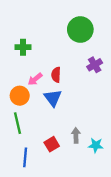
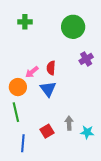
green cross: (23, 47) -> (25, 22), moved

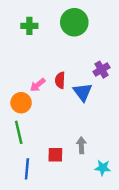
green circle: (73, 27) -> (74, 22), moved
blue triangle: (48, 89) -> (83, 92), moved
red square: (47, 131) -> (55, 155), turned 32
cyan star: (87, 132) -> (103, 168), moved

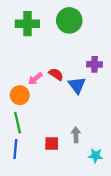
green cross: (29, 26) -> (27, 24), size x1.5
purple cross: (101, 70) -> (95, 64), turned 32
red semicircle: (60, 80) -> (56, 74), turned 120
blue line: (27, 169) -> (15, 149), moved

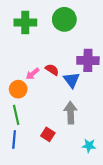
purple cross: (95, 64) -> (88, 60), size x1.5
gray arrow: (76, 135) -> (70, 113), moved, size x1.5
red square: (52, 144) -> (48, 134), turned 32

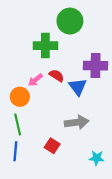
green cross: (25, 22) -> (45, 46), moved
gray arrow: (70, 113) -> (77, 122), turned 85

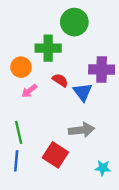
pink arrow: (35, 80) -> (29, 91), moved
orange circle: (20, 97) -> (21, 67), moved
red square: (52, 146) -> (55, 155), size x1.5

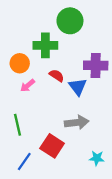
blue line: (16, 161) -> (24, 162), moved, turned 30

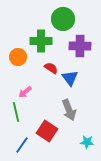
purple cross: (96, 65) -> (80, 46), moved
pink arrow: (28, 86) -> (25, 92), moved
gray arrow: (77, 122) -> (69, 110), turned 75

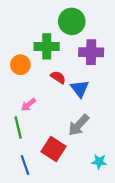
gray arrow: (69, 110) -> (79, 125), turned 65
blue line: (22, 145) -> (25, 165), turned -54

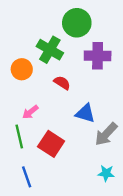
green cross: (47, 46) -> (50, 50), turned 30
blue triangle: (80, 89) -> (85, 113), moved, turned -36
gray arrow: (79, 125) -> (106, 134), moved
red square: (54, 149) -> (51, 144), moved

